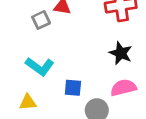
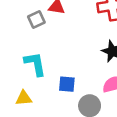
cyan L-shape: (40, 66) -> (35, 64), turned -136

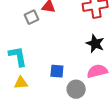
cyan L-shape: (35, 64) -> (18, 56), moved

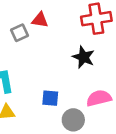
black star: (95, 44) -> (84, 57), moved

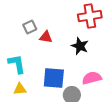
red triangle: (40, 20) -> (46, 37), moved
blue square: (50, 98) -> (54, 78), size x1.6

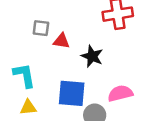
gray square: (30, 27) -> (41, 28), turned 32
black star: (80, 46) -> (92, 56), moved

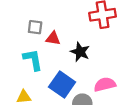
cyan L-shape: (24, 75) -> (33, 60), moved
blue square: (72, 93) -> (62, 84), turned 30

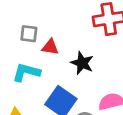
cyan L-shape: (33, 60) -> (26, 72), turned -65

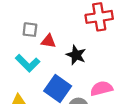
cyan L-shape: (26, 72) -> (28, 63), turned -150

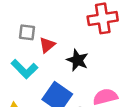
red triangle: (48, 41) -> (47, 45), turned -49

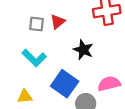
red triangle: (47, 45) -> (58, 22), moved

